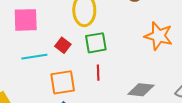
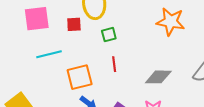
green square: (96, 43) -> (109, 35), size x0.7
red square: (63, 45) -> (74, 24), moved, turned -35

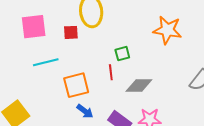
green square: (109, 35) -> (122, 54), moved
gray diamond: (158, 77) -> (139, 86), moved

